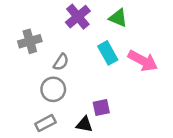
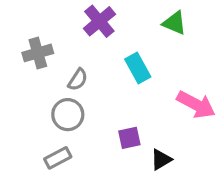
green triangle: (118, 18) -> (174, 23), moved
pink arrow: (143, 61) -> (196, 105), moved
black triangle: (84, 124) -> (161, 160), moved, turned -42

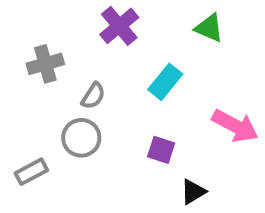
cyan rectangle: (138, 68) -> (165, 82), turned 68
purple square: (129, 138) -> (161, 150), moved, turned 30
gray rectangle: (58, 158) -> (31, 172), moved

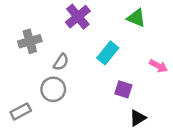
pink arrow: (235, 126) -> (158, 66), moved, size x0.6
purple square: (161, 150) -> (123, 89), moved
black triangle: (193, 192) -> (138, 118), moved

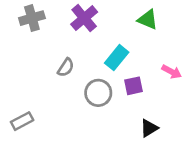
gray cross: (30, 41) -> (32, 18), moved
gray circle: (53, 89) -> (98, 93), moved
purple square: (123, 89) -> (134, 86), moved, turned -30

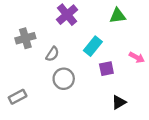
gray cross: (32, 18) -> (25, 38), moved
green triangle: (148, 19) -> (118, 16), turned -30
gray circle: (98, 93) -> (64, 79), moved

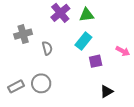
green triangle: (118, 16) -> (87, 15), moved
gray semicircle: (52, 54) -> (47, 48), turned -48
gray circle: (64, 79) -> (41, 83), moved

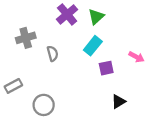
green triangle: (87, 15) -> (96, 17), turned -35
gray circle: (41, 83) -> (44, 105), moved
gray rectangle: (16, 86) -> (13, 86), moved

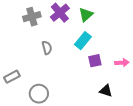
gray cross: (26, 38) -> (32, 17), moved
pink arrow: (136, 57) -> (122, 63), moved, turned -32
black triangle: (119, 102) -> (106, 91), turned 48

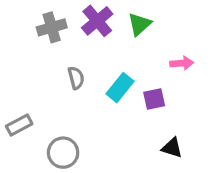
cyan rectangle: (83, 41) -> (120, 88), moved
pink arrow: (122, 63) -> (182, 63), moved

